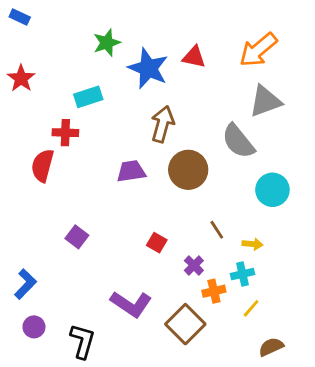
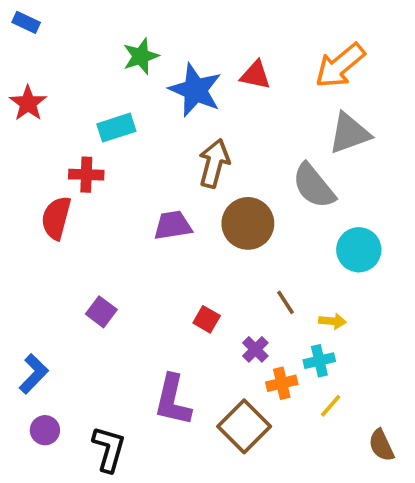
purple L-shape: (131, 304) -> (173, 400), turned 69
brown semicircle: (271, 347) -> (381, 445), moved, turned -90

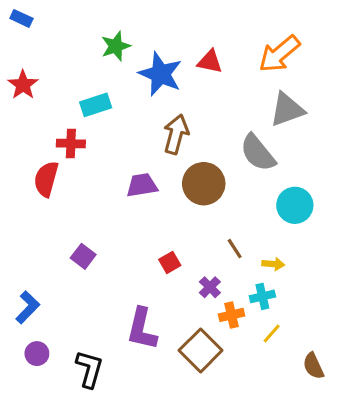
red square: (207, 319) -> (170, 262), turned 30

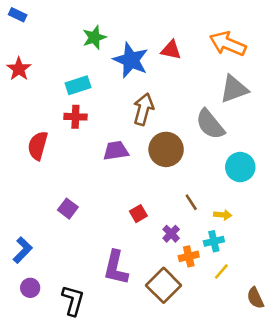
orange arrow: (279, 54) -> (228, 44), turned 63
red cross: (71, 144) -> (75, 117), moved

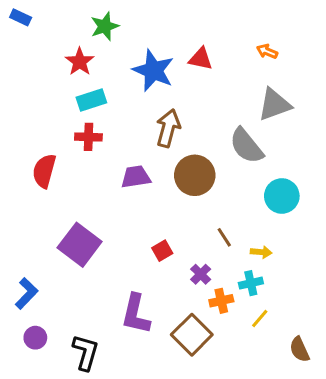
green star: (94, 37) -> (105, 26), moved
orange arrow: (228, 44) -> (267, 51), size x0.5
red star: (19, 69) -> (80, 62), moved
purple square: (68, 209) -> (80, 245), size x1.8

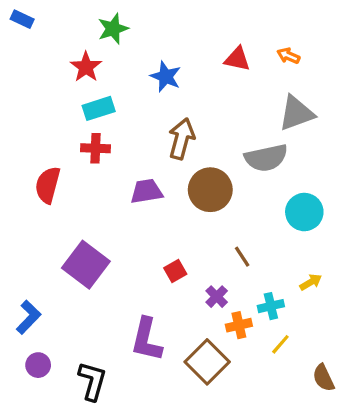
red triangle: (201, 59) -> (237, 59), moved
blue star: (153, 71) -> (166, 77), size x0.7
gray semicircle: (246, 146) -> (266, 158), turned -63
yellow arrow: (261, 252) -> (311, 282), moved, turned -36

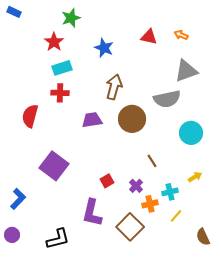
red square: (175, 271) -> (107, 181), moved
purple circle: (38, 365) -> (12, 235), moved
black L-shape: (92, 381) -> (58, 239), turned 60

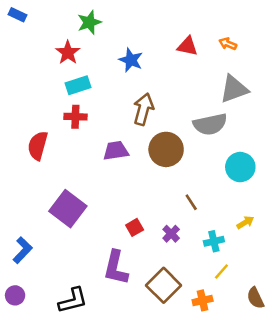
orange cross: (150, 204) -> (203, 300), moved

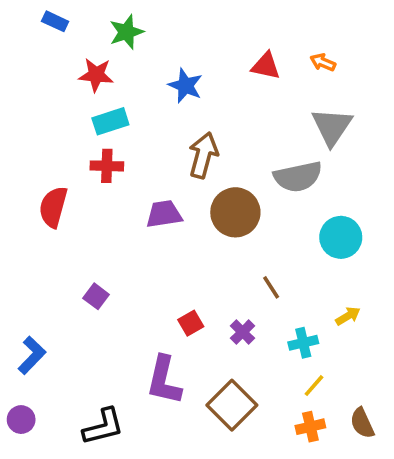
blue rectangle: (18, 15) -> (55, 21), moved
red star: (68, 53) -> (96, 75), turned -30
gray triangle: (234, 89) -> (332, 127), turned -36
purple square: (68, 209) -> (96, 296), size x0.5
orange cross: (203, 300) -> (310, 427), moved

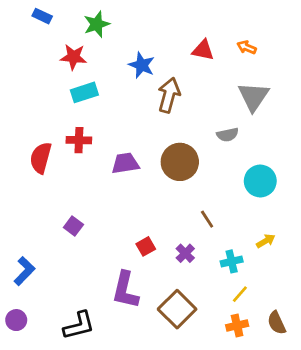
brown arrow: (203, 155) -> (169, 95), moved
red cross: (107, 166) -> (79, 140), moved
gray semicircle: (298, 177) -> (228, 135), size x0.6

